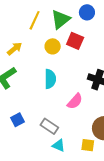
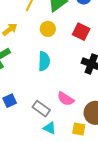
red square: (75, 41) -> (81, 32), moved
pink semicircle: (75, 101) -> (66, 99), moved, turned 78

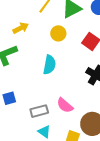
gray rectangle: (41, 109) -> (39, 111), turned -60

